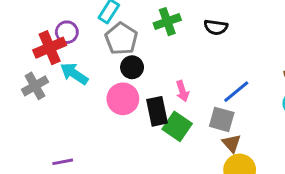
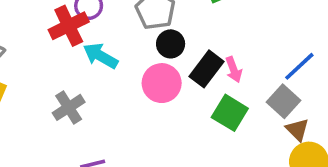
gray cross: (35, 86) -> (69, 107), moved
black rectangle: (157, 111) -> (206, 69), moved, turned 52
gray square: (222, 119) -> (284, 101), turned 30

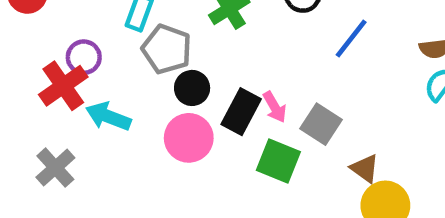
blue line: (299, 66) -> (351, 38), moved
gray square: (284, 101) -> (321, 124), moved
gray cross: (69, 107) -> (55, 168), moved

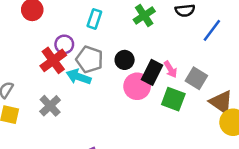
gray pentagon: (167, 49) -> (89, 59), moved
pink circle: (189, 138) -> (137, 86), moved
brown triangle: (365, 168) -> (221, 102), size x1.5

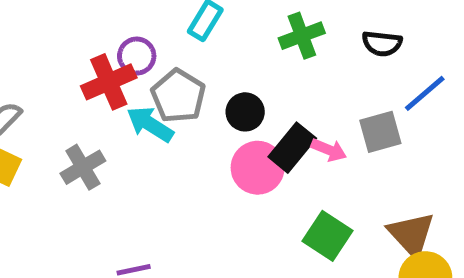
pink arrow: (171, 69) -> (329, 150), turned -49
gray square: (196, 78) -> (380, 132), moved, turned 30
green square: (173, 99) -> (328, 236), moved

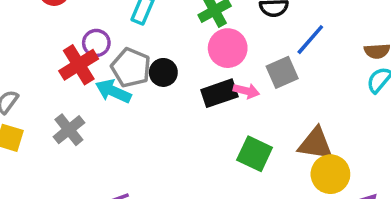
black circle: (245, 112) -> (163, 72), moved
black rectangle: (292, 148) -> (219, 93), turned 40
pink circle: (258, 168) -> (228, 48), moved
brown triangle: (411, 234) -> (316, 144), turned -30

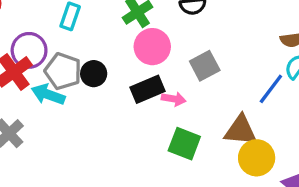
blue line: (310, 40) -> (271, 89), moved
purple circle: (96, 43) -> (29, 50), size x1.4
pink arrow: (246, 91) -> (174, 99), moved

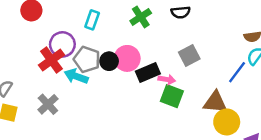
pink circle: (152, 47) -> (127, 58), moved
green square: (184, 144) -> (172, 96), moved

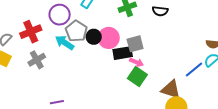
gray square: (189, 56) -> (135, 44), moved
red cross: (51, 60) -> (31, 32), moved

